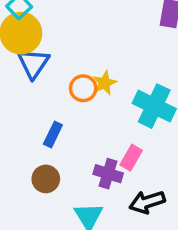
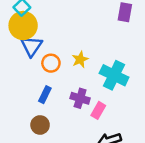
orange circle: (83, 88) -> (51, 63), moved
purple cross: (108, 174) -> (80, 98), moved

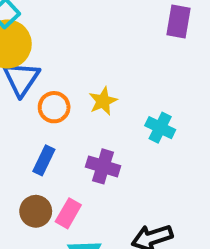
cyan cross: (114, 75) -> (160, 128), size x0.6
pink rectangle: (98, 110) -> (68, 213), moved

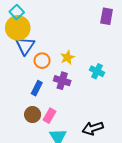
purple cross: (103, 166) -> (62, 81), moved

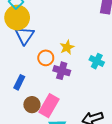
orange circle: (42, 61) -> (46, 58), moved
blue rectangle: (37, 88) -> (19, 82), moved
pink rectangle: (49, 116) -> (49, 106), size x1.5

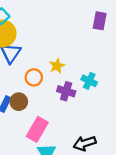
purple cross: (62, 71) -> (66, 91), moved
brown circle: (32, 105) -> (19, 102), moved

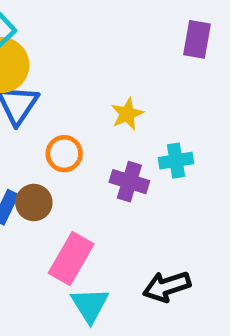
yellow star: (57, 66) -> (127, 114), moved
cyan cross: (89, 81) -> (176, 161), turned -35

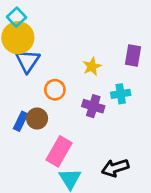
purple rectangle: (197, 39) -> (133, 55), moved

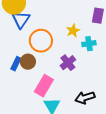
yellow star: (92, 66) -> (73, 31), moved
orange circle: (55, 90) -> (41, 41), size x1.5
purple cross: (93, 106) -> (68, 63), moved, turned 35

